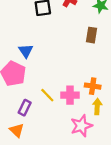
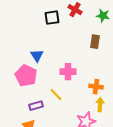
pink cross: (70, 95) -> (68, 72), moved
purple rectangle: (25, 108) -> (36, 106), turned 48

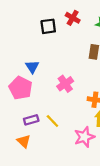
pink cross: (68, 72) -> (65, 84), turned -35
yellow line: (56, 95) -> (52, 121), moved

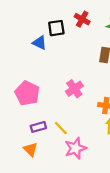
blue triangle: (32, 67) -> (39, 43), moved, turned -32
pink star: (84, 137) -> (75, 148), moved

